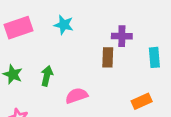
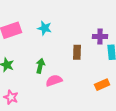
purple cross: (122, 36) -> (100, 37), moved
green arrow: (47, 76) -> (40, 66), moved

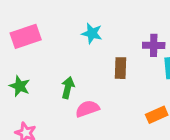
cyan star: (45, 28) -> (92, 33), moved

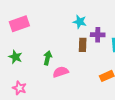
cyan star: (92, 33) -> (80, 22), moved
purple cross: (154, 45) -> (98, 35), moved

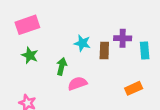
cyan star: (80, 22) -> (82, 43), moved
green star: (15, 57) -> (30, 55), moved

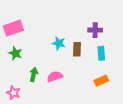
purple cross: (123, 38) -> (95, 30), moved
cyan rectangle: (145, 50) -> (101, 53), moved
green arrow: (62, 66) -> (34, 75), moved

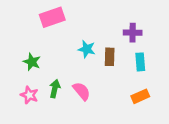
pink rectangle: (13, 28) -> (52, 17), moved
pink semicircle: (55, 77) -> (82, 91), turned 70
pink star: (13, 93) -> (29, 95), moved

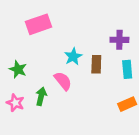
cyan star: (87, 49) -> (73, 56), turned 30
pink semicircle: (82, 91) -> (63, 81), moved

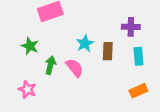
green star: (18, 69) -> (30, 46), moved
green arrow: (41, 96) -> (50, 65), moved

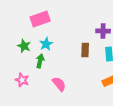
cyan star: (85, 43) -> (46, 44), moved
pink semicircle: (75, 68) -> (59, 84), moved

